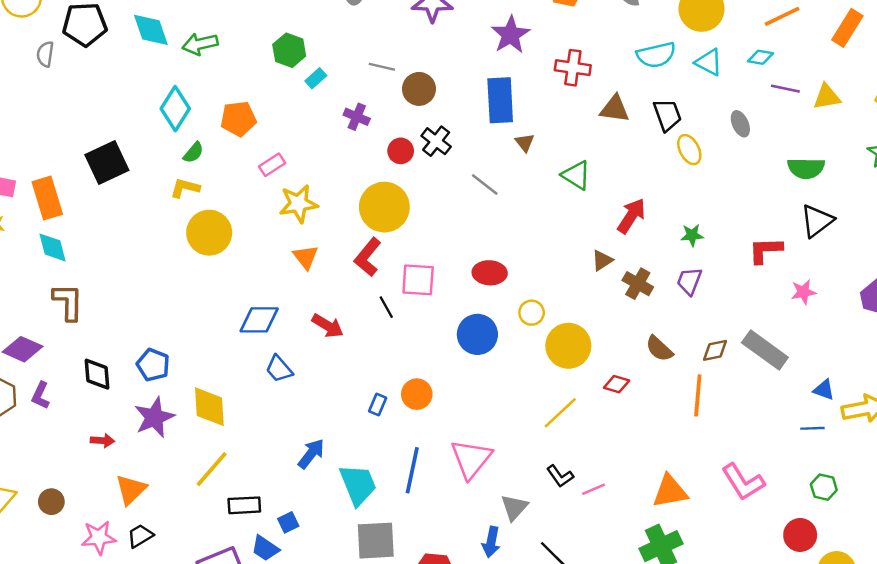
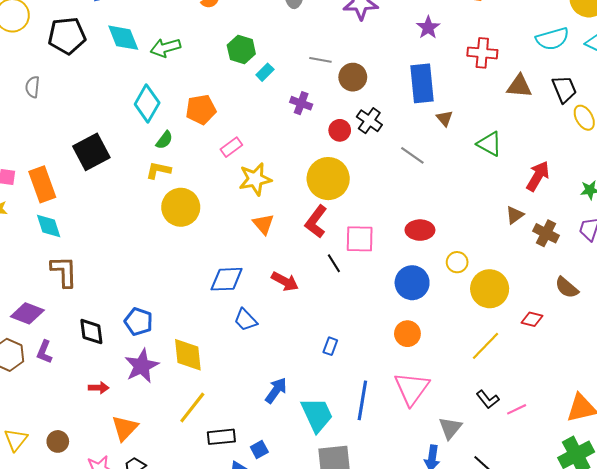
purple star: (510, 35) -> (428, 27), size x0.7
gray semicircle: (45, 54) -> (33, 87), moved
orange circle: (417, 394) -> (407, 334), moved

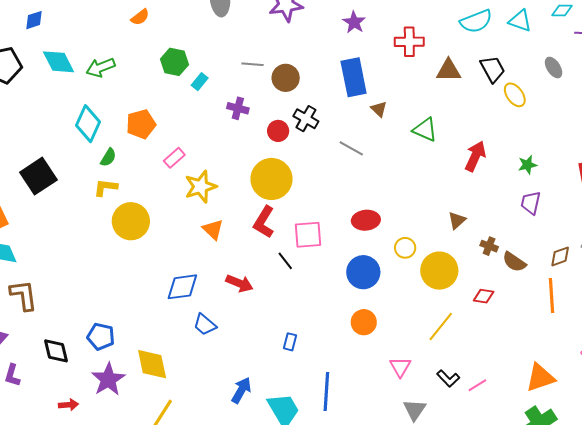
brown triangle: (515, 215) -> (457, 220), moved
brown cross: (546, 233) -> (489, 246), moved, size x0.7
pink triangle: (412, 388) -> (400, 367), moved, size x0.6

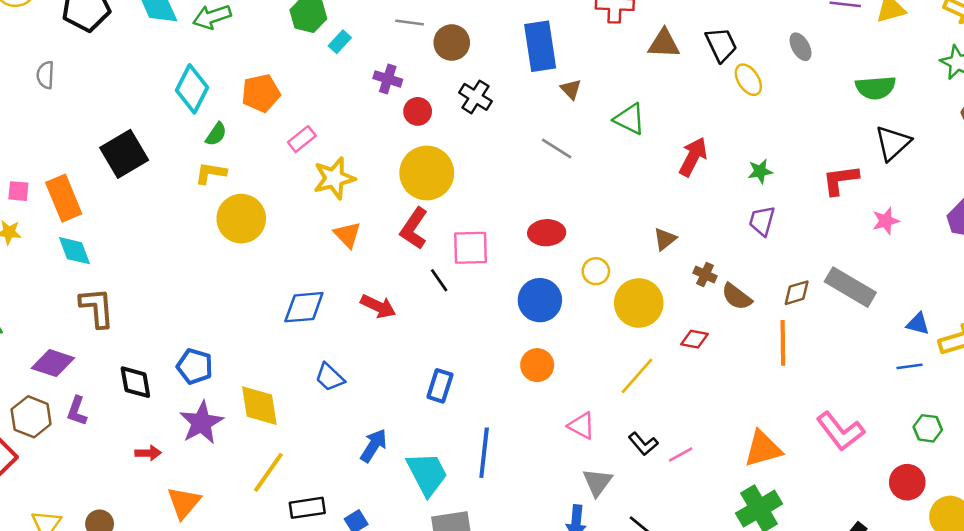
red circle: (278, 131) -> (418, 111), moved
gray line: (351, 148) -> (557, 148), moved
blue trapezoid: (205, 325) -> (330, 377), moved
blue rectangle: (290, 342) -> (440, 386), size x1.4
pink triangle: (400, 367) -> (582, 426), turned -35

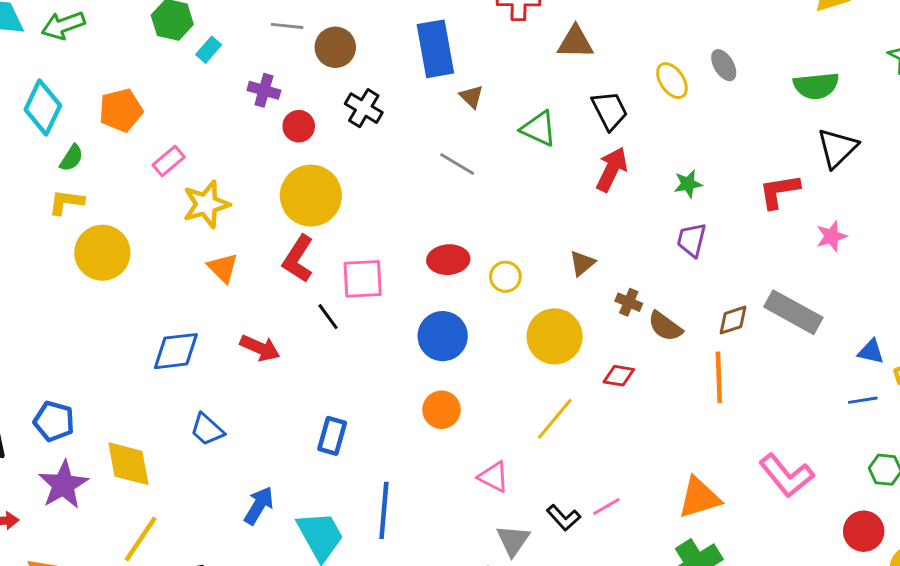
black trapezoid: (721, 45) -> (610, 110), moved
gray ellipse: (801, 47) -> (724, 65), moved
yellow circle: (596, 271) -> (505, 277), moved
black L-shape: (643, 444) -> (563, 518), moved

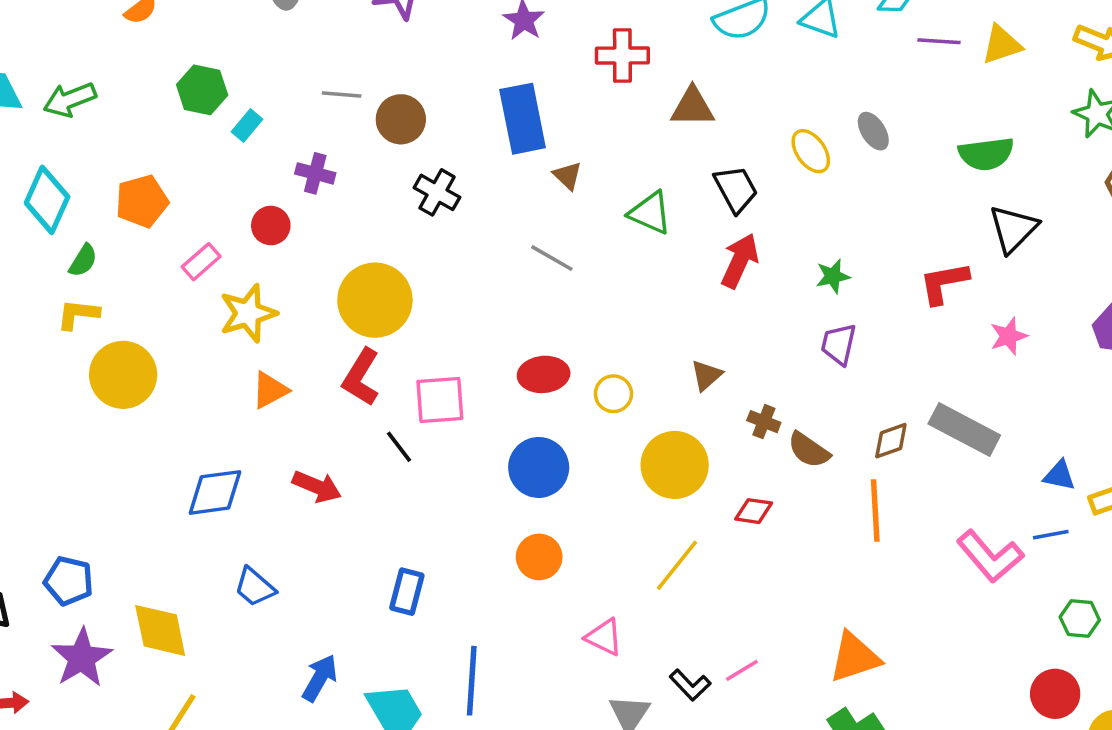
red circle: (299, 126) -> (271, 226), moved
orange triangle: (223, 268) -> (270, 390), turned 48
pink L-shape: (787, 475) -> (990, 556), moved

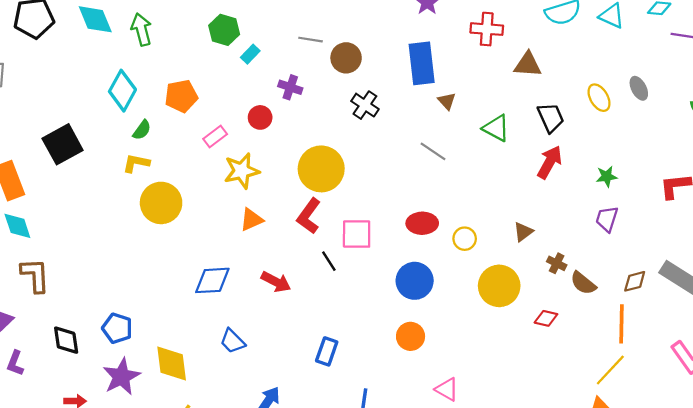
green arrow: (70, 100) -> (141, 29), turned 92
yellow line: (677, 565) -> (610, 370), moved

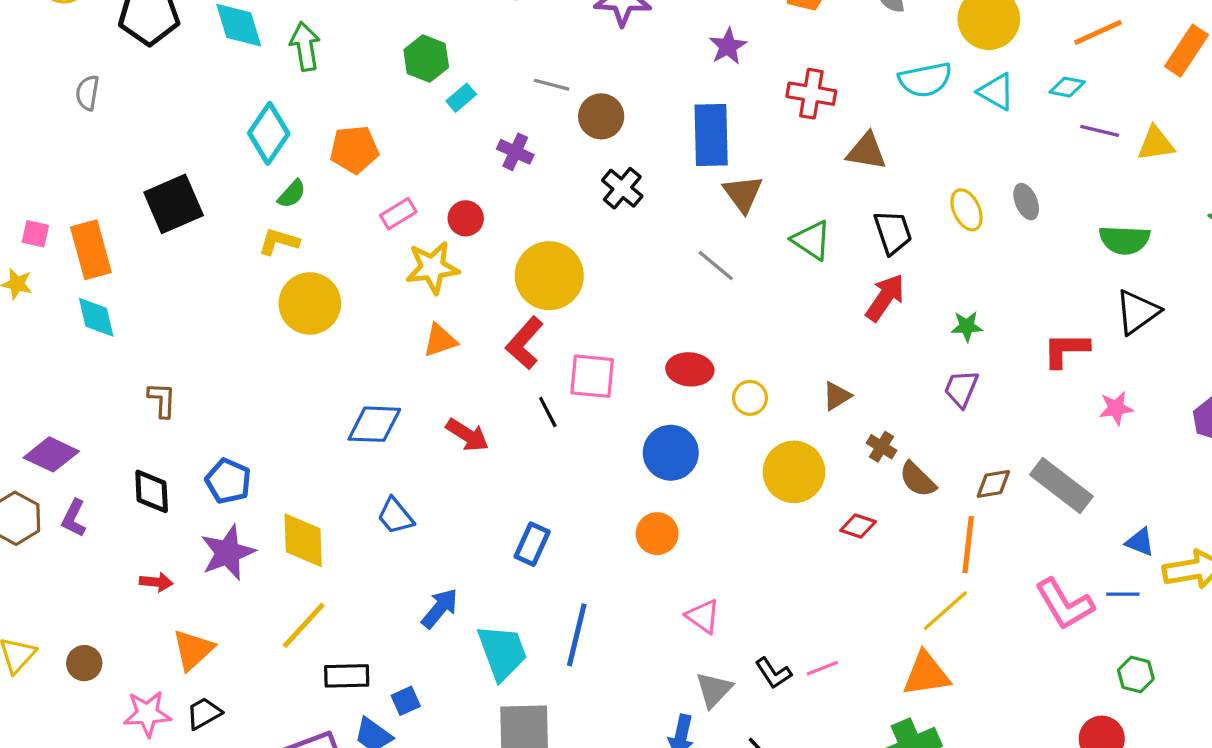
brown triangle: (447, 101) -> (743, 194), size x1.5
red circle: (260, 117) -> (466, 218), moved
brown L-shape: (35, 275) -> (162, 400), moved, size x0.7

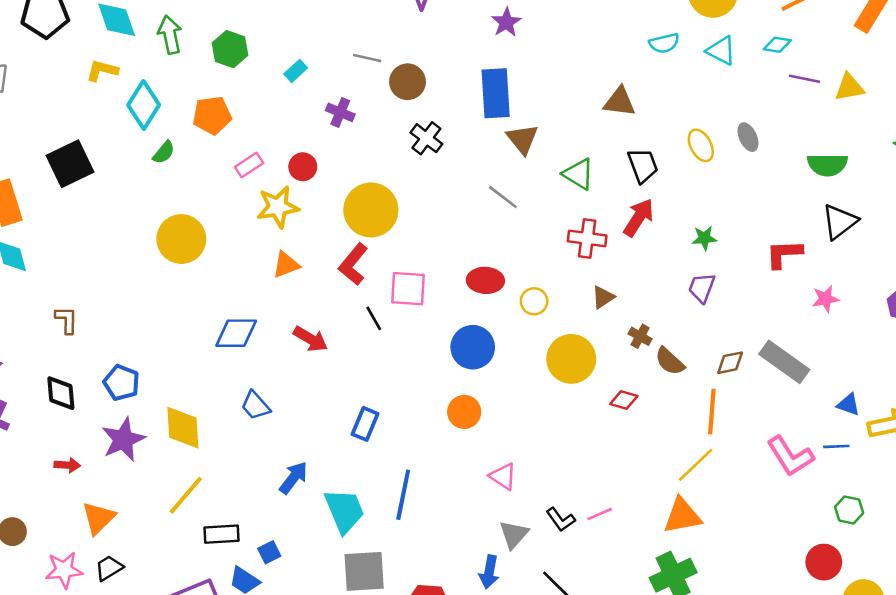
green hexagon: (426, 58) -> (230, 49), moved
cyan semicircle: (925, 80) -> (664, 43), size x0.7
red cross: (811, 94) -> (587, 238), moved
yellow L-shape: (279, 242) -> (102, 71), moved

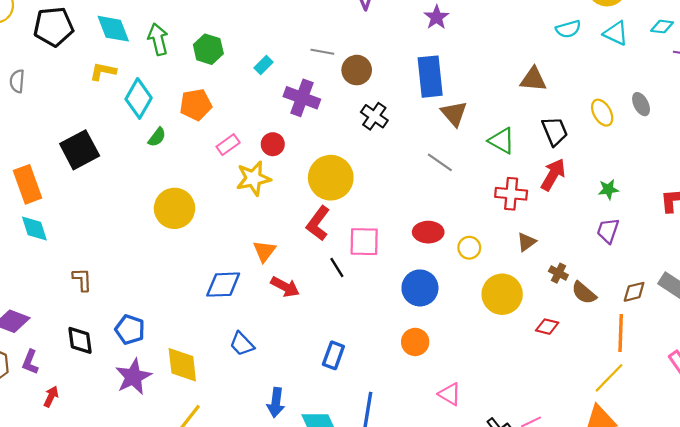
purple cross: (340, 112) -> (302, 98), size x1.5
orange triangle: (286, 265) -> (264, 251), moved, turned -30
red arrow: (67, 465) -> (51, 397), moved, turned -66
blue arrow: (293, 478) -> (276, 402), turned 152

